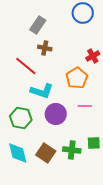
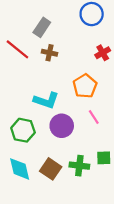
red cross: (93, 56) -> (103, 53), moved
red line: (26, 66) -> (17, 49), moved
pink line: (85, 106) -> (94, 117), turned 56

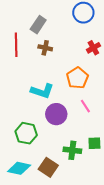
red line: (17, 49) -> (16, 45), turned 50
green hexagon: (23, 130) -> (26, 133), moved
cyan diamond: (20, 169) -> (19, 168), moved, turned -65
brown square: (51, 169) -> (48, 167), moved

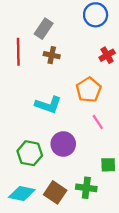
purple circle: (56, 114) -> (63, 144), moved
green cross: (72, 150) -> (86, 188), moved

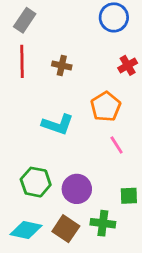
gray rectangle: (44, 29) -> (25, 20), moved
purple circle: (63, 144) -> (77, 189), moved

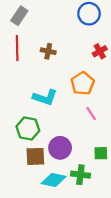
green hexagon: (36, 182) -> (28, 129), moved
brown square: (66, 229) -> (35, 156), moved, turned -36
cyan diamond: (26, 230) -> (54, 180), moved

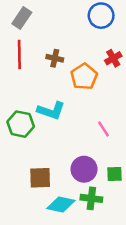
orange pentagon: (83, 83) -> (84, 77), moved
green hexagon: (28, 129) -> (21, 124), moved
purple circle: (60, 148) -> (84, 169), moved

